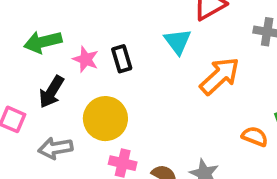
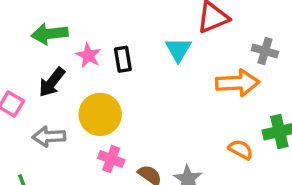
orange arrow: (220, 76) -> (238, 83), moved, turned 33

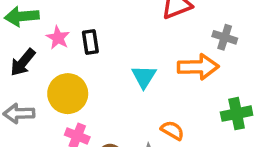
cyan triangle: (178, 50) -> (144, 77), moved
orange semicircle: (241, 149) -> (172, 130), moved

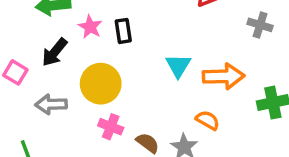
orange arrow: (198, 67) -> (224, 76), moved

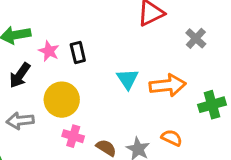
gray cross: (260, 25) -> (196, 38), turned 30
orange semicircle: (208, 120) -> (172, 138), moved

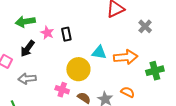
cyan triangle: (128, 79) -> (99, 52), turned -49
yellow circle: (62, 100) -> (78, 69), moved

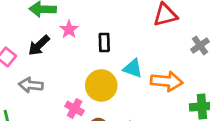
black rectangle: (66, 34) -> (104, 42), moved

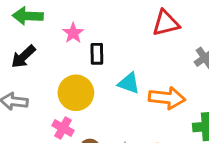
pink star: (69, 29) -> (73, 33), moved
yellow circle: (101, 85) -> (76, 93), moved

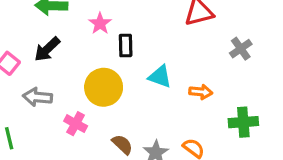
orange arrow: (167, 98) -> (201, 92), size x0.6
pink cross: (63, 128) -> (76, 124), moved

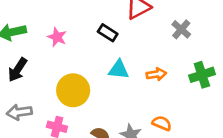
black rectangle: (126, 45) -> (108, 33), moved, turned -42
green cross: (243, 122) -> (202, 75), moved

